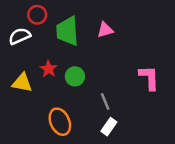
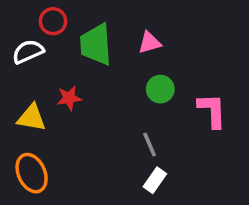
red star: (49, 69) -> (69, 98), turned 30
green circle: (75, 76) -> (160, 89), moved
orange ellipse: (60, 122) -> (32, 173), moved

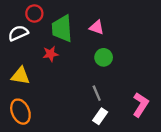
pink triangle: (150, 43) -> (97, 27), turned 35
red star: (69, 98) -> (50, 54), moved
pink L-shape: (212, 111) -> (141, 105), moved, turned 35

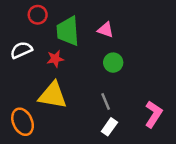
white semicircle: (18, 33) -> (21, 50), moved
yellow triangle: (20, 76) -> (53, 95), moved, size x1.4

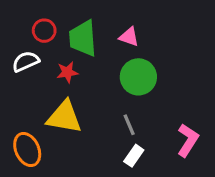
red circle: (38, 15) -> (44, 31), moved
green circle: (113, 63) -> (138, 77), size x1.5

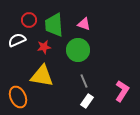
green circle: (138, 77) -> (78, 50), moved

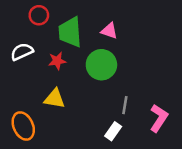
red circle: (29, 20) -> (39, 15), moved
yellow triangle: (42, 76) -> (55, 99), size x0.7
gray line: (84, 81) -> (125, 105), moved, turned 32

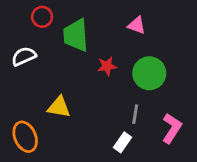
pink triangle: (109, 31) -> (137, 25), moved
red star: (57, 61) -> (107, 66), moved
green circle: (101, 65) -> (149, 73), moved

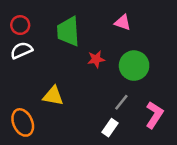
red circle: (42, 17) -> (20, 25), moved
gray line: (135, 114) -> (121, 102), turned 30

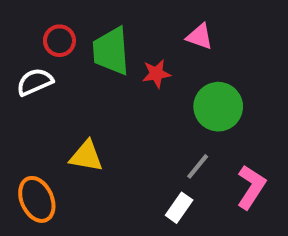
red circle: (20, 25) -> (59, 41), moved
red star: (96, 59) -> (156, 74), moved

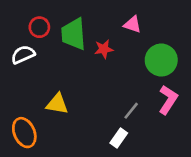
green circle: (218, 107) -> (161, 60), moved
pink L-shape: (251, 187) -> (168, 100), moved

